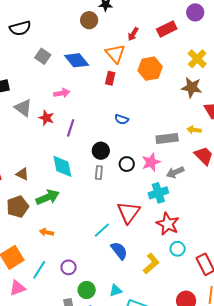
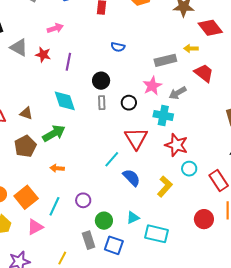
black circle: (127, 164) -> (129, 103), moved
cyan cross: (158, 193) -> (163, 115), turned 36

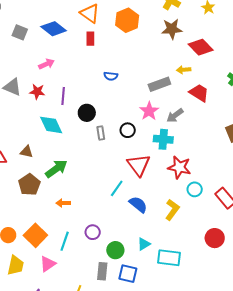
black circle: (101, 81) -> (87, 113), moved
cyan diamond: (65, 101) -> (51, 125), moved
gray rectangle: (89, 240) -> (102, 271), turned 30

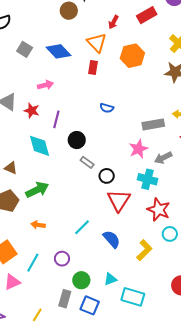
black circle: (128, 130) -> (107, 176), moved
gray rectangle: (101, 133) -> (87, 162), turned -56
cyan line: (117, 188) -> (82, 227), moved

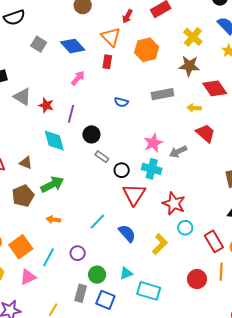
pink arrow: (45, 85) -> (78, 78), moved, turned -35
gray rectangle: (153, 124) -> (162, 94), moved
cyan cross: (148, 179) -> (152, 169), moved

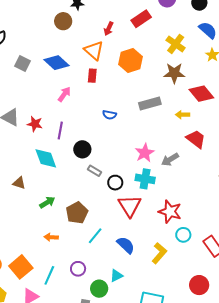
green arrow: (52, 184) -> (47, 202), size x0.7
brown pentagon: (23, 196) -> (77, 213), moved
cyan triangle: (126, 273) -> (116, 276), moved

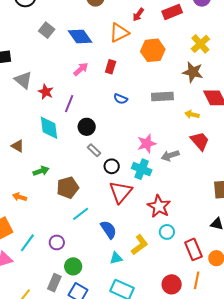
orange triangle: (94, 51) -> (119, 33), turned 40
red rectangle: (92, 76) -> (111, 67), moved
orange arrow: (51, 237) -> (20, 197), moved
cyan triangle: (116, 276) -> (116, 258), moved

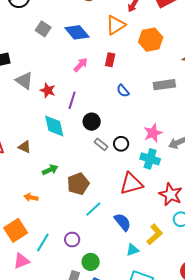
blue semicircle: (121, 99) -> (123, 91), turned 32
black circle: (112, 166) -> (121, 144), moved
red triangle: (121, 192) -> (131, 184), turned 40

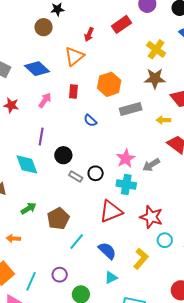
orange hexagon: (151, 40) -> (109, 84), moved
red star: (48, 90) -> (11, 105), moved
cyan triangle: (133, 250) -> (111, 278), moved

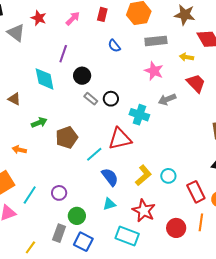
pink star: (126, 158) -> (154, 71), moved, turned -30
red star: (151, 217) -> (144, 211), moved
cyan line: (77, 242) -> (94, 154), moved
yellow L-shape: (141, 259) -> (143, 175), moved

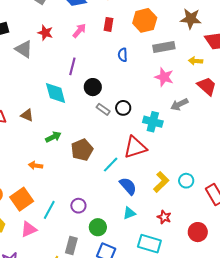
blue semicircle: (114, 46) -> (123, 55), turned 40
red star: (144, 211) -> (164, 217), size x0.6
gray rectangle: (59, 233) -> (71, 245), moved

